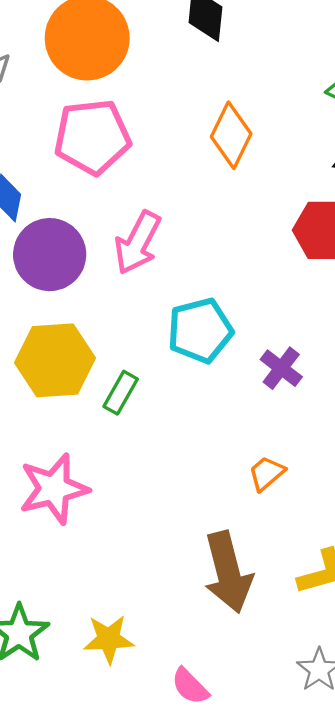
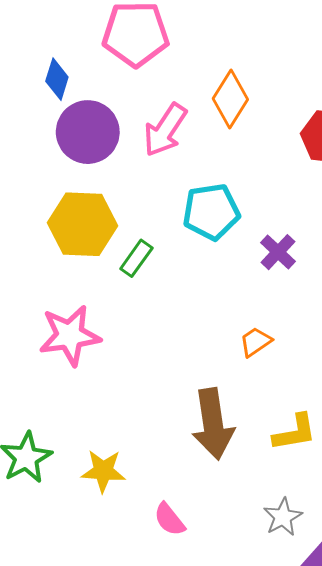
orange diamond: (231, 135) -> (230, 99), moved

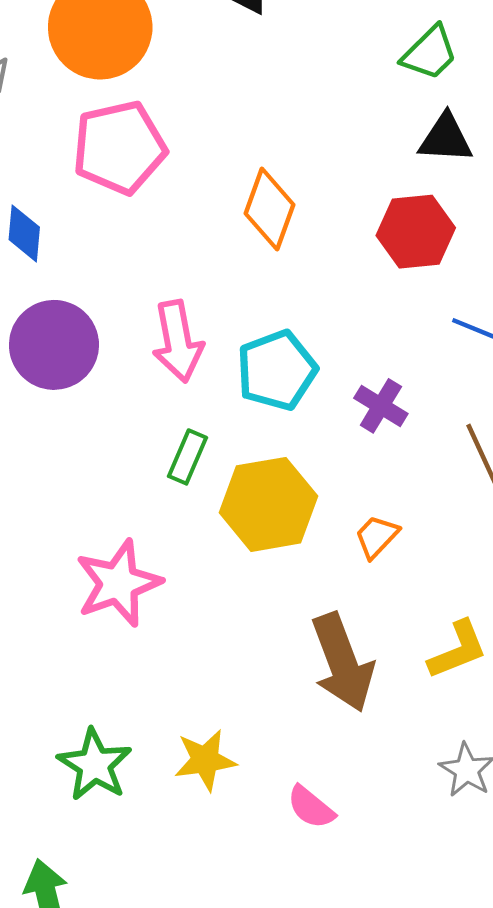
pink arrow: (165, 130) -> (178, 341), moved, turned -32
purple circle: (88, 132) -> (54, 345), moved
yellow hexagon: (83, 224) -> (268, 504), moved

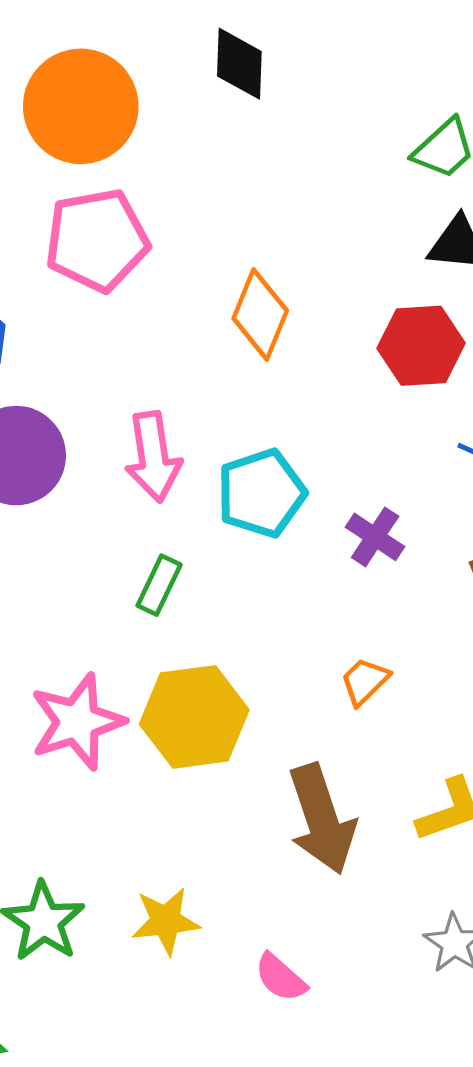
yellow hexagon: (268, 504) -> (194, 717), moved

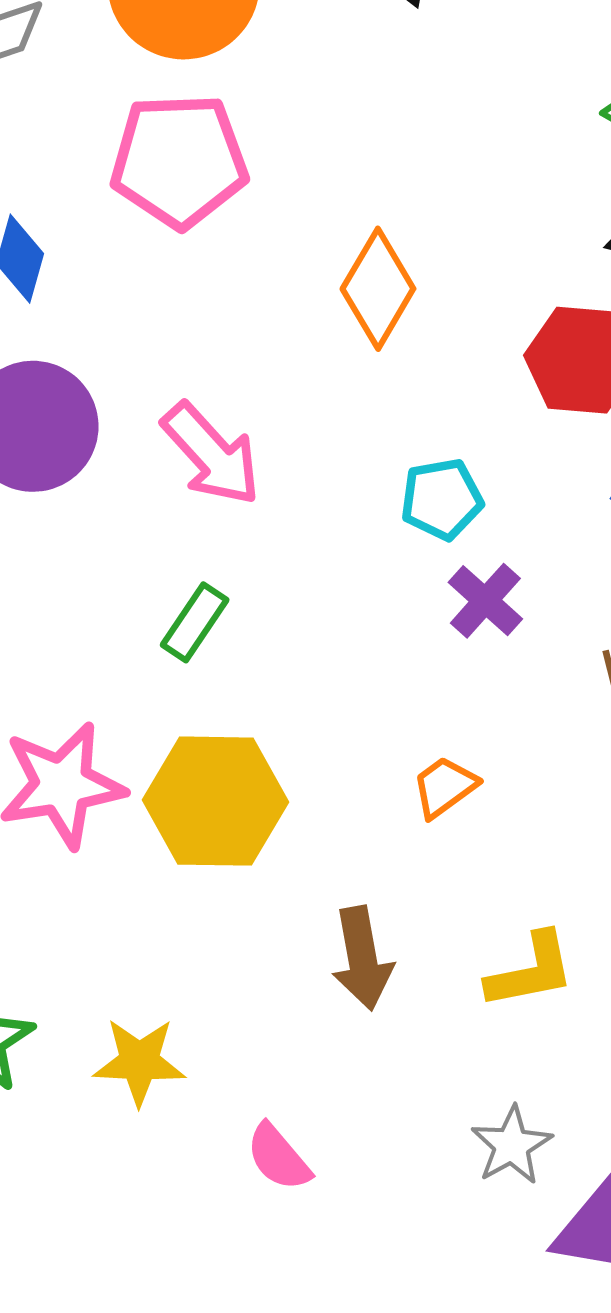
pink arrow: (153, 457) -> (211, 454), turned -42
cyan pentagon: (261, 493) -> (442, 499), moved, size x0.7
brown arrow: (322, 819) -> (362, 958), size x0.7

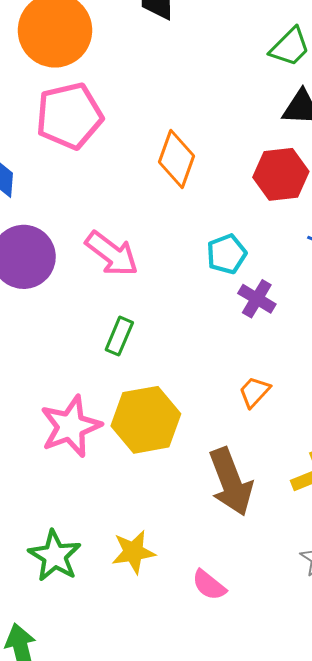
brown arrow: (362, 958) -> (231, 482), size x1.4

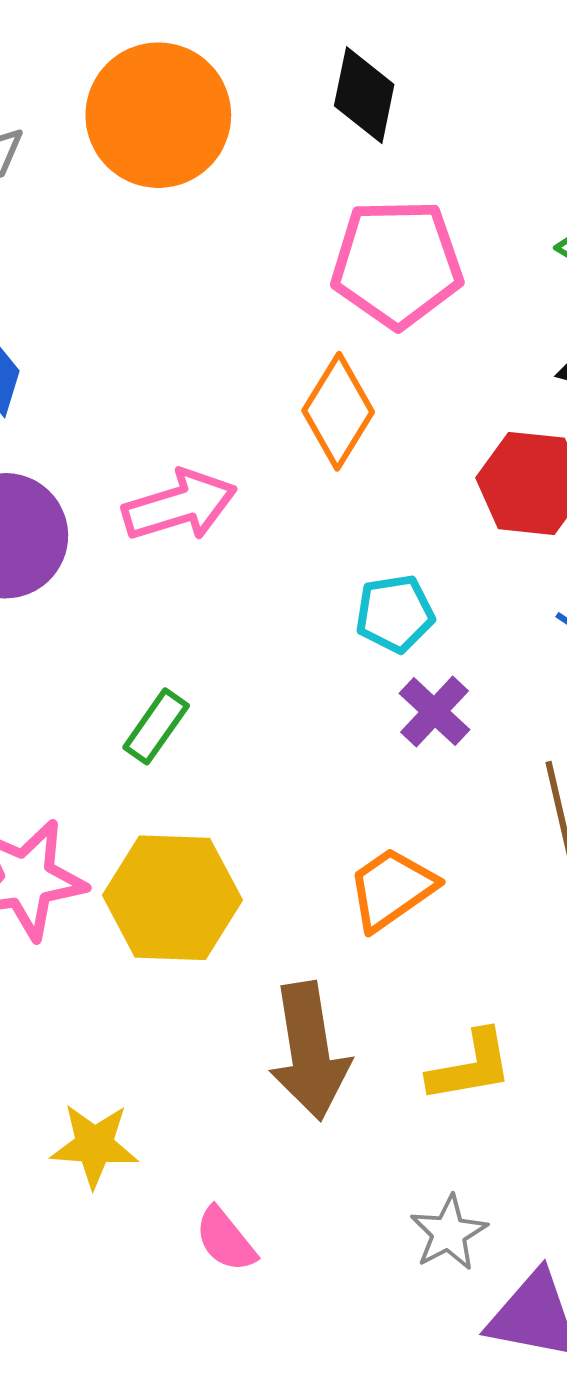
pink pentagon: (69, 116) -> (397, 263), moved
pink arrow: (112, 254) -> (180, 505), moved, turned -66
orange trapezoid: (254, 392) -> (392, 889), size x1.4

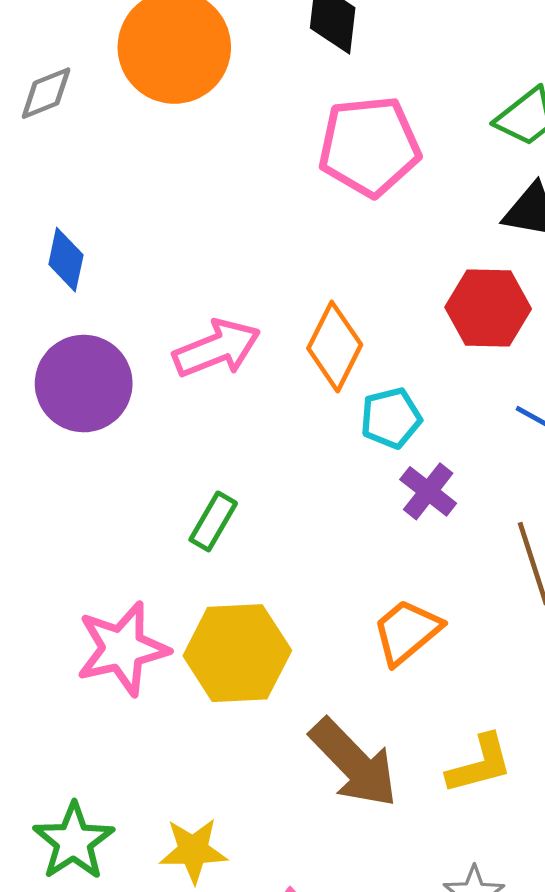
orange diamond: (338, 411) -> (335, 347), moved
brown arrow: (310, 1051) -> (354, 763), turned -30

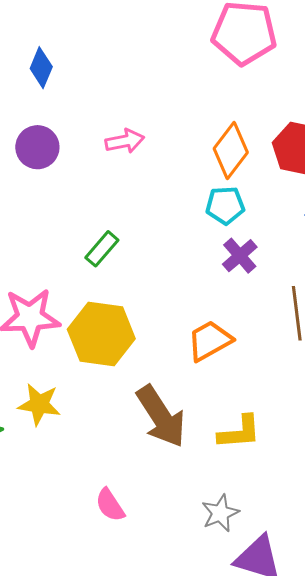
orange diamond: (335, 347) -> (231, 150), moved
pink arrow: (217, 348) -> (125, 141), size x0.7
purple circle: (84, 384) -> (37, 147), size x0.7
yellow star: (193, 850) -> (39, 404), moved

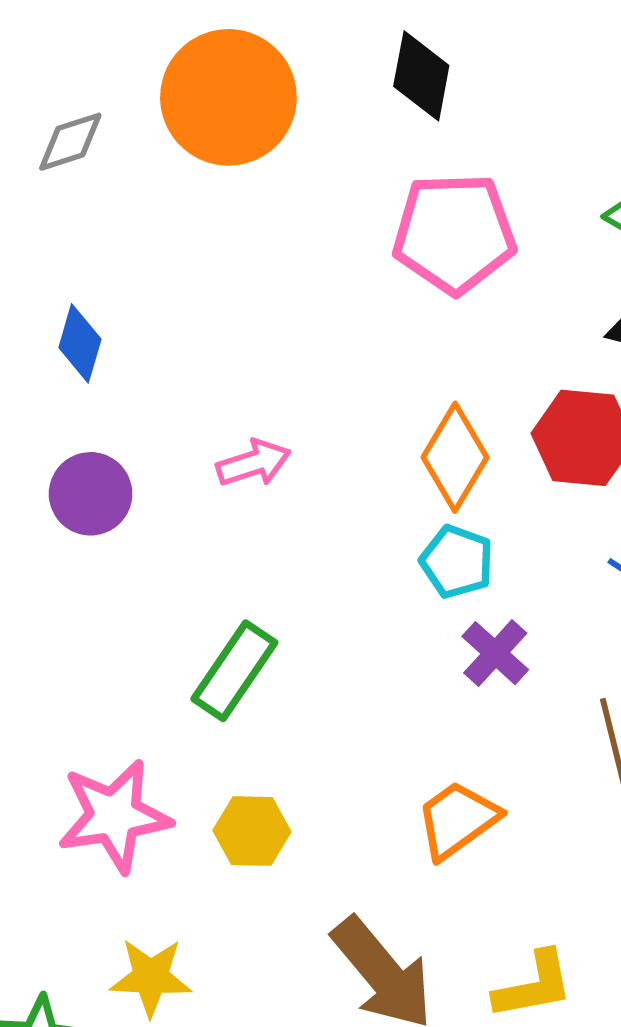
cyan pentagon: (225, 205) -> (457, 562), turned 30
green rectangle: (102, 249) -> (234, 671), size x1.4
yellow hexagon: (101, 334) -> (252, 831), size x0.6

